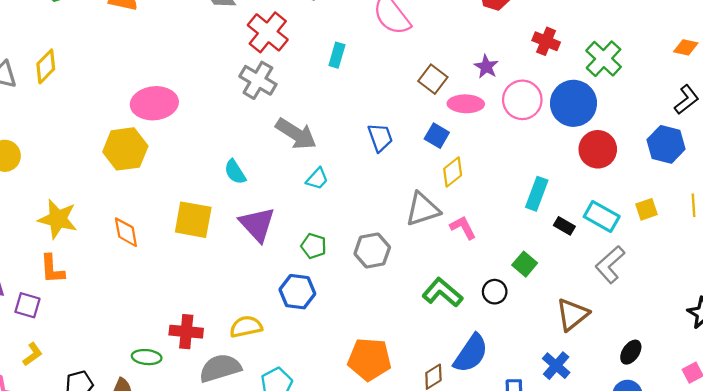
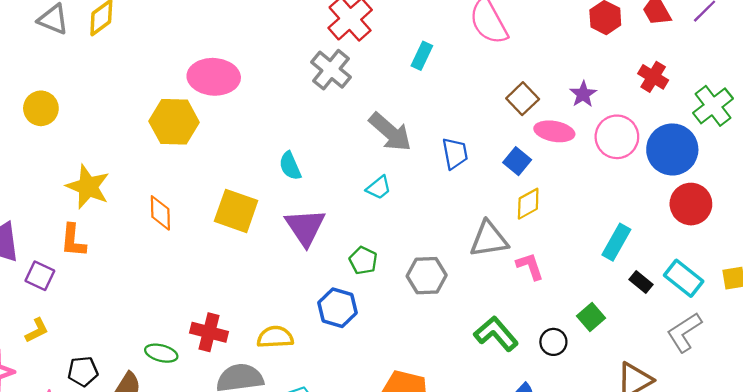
gray arrow: (296, 134) -> (390, 132), moved

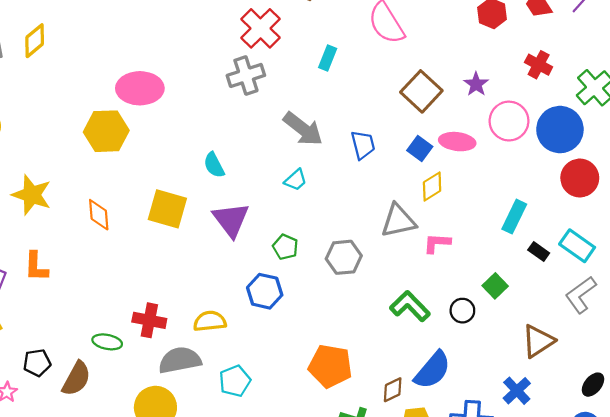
gray cross: (331, 70) -> (246, 75), turned 36
brown square: (523, 99) -> (421, 91), size x1.4
pink ellipse: (554, 131) -> (457, 142), moved
orange L-shape: (73, 241) -> (36, 267), moved
pink L-shape: (530, 266) -> (437, 243), turned -64

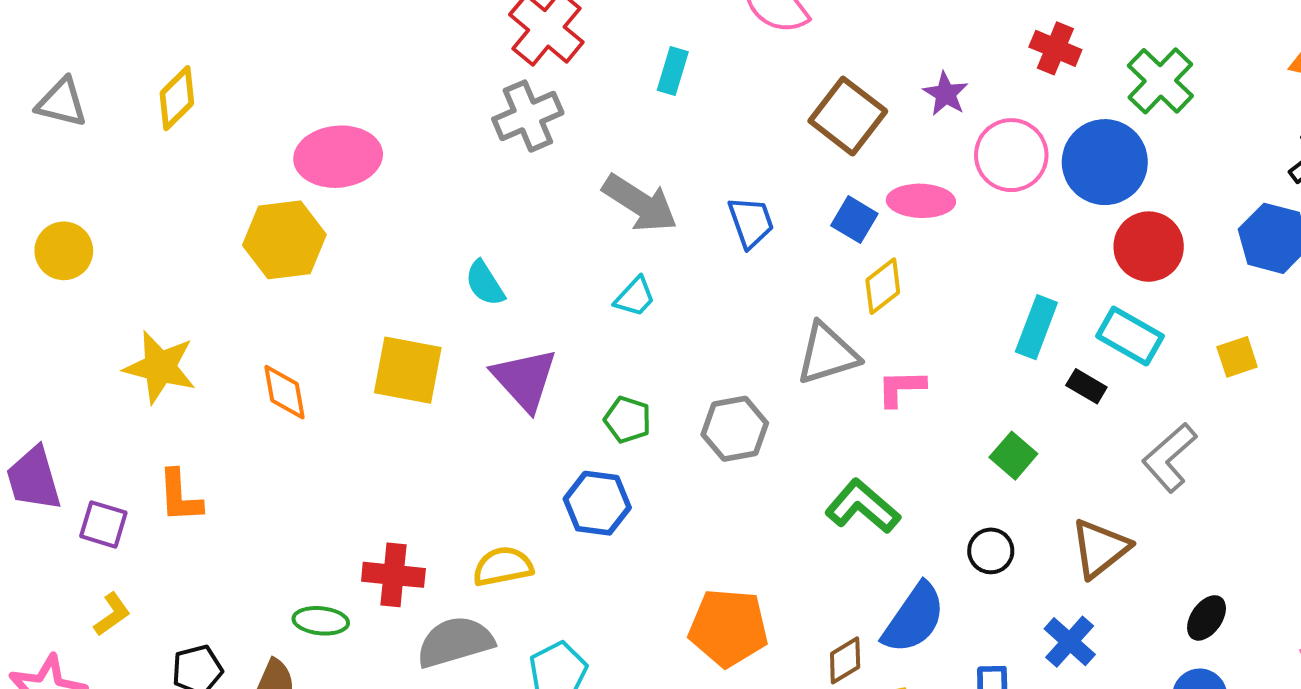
yellow diamond: (35, 41) -> (177, 98), moved
cyan rectangle: (577, 246) -> (1130, 336), moved
black circle: (462, 311) -> (991, 551), moved

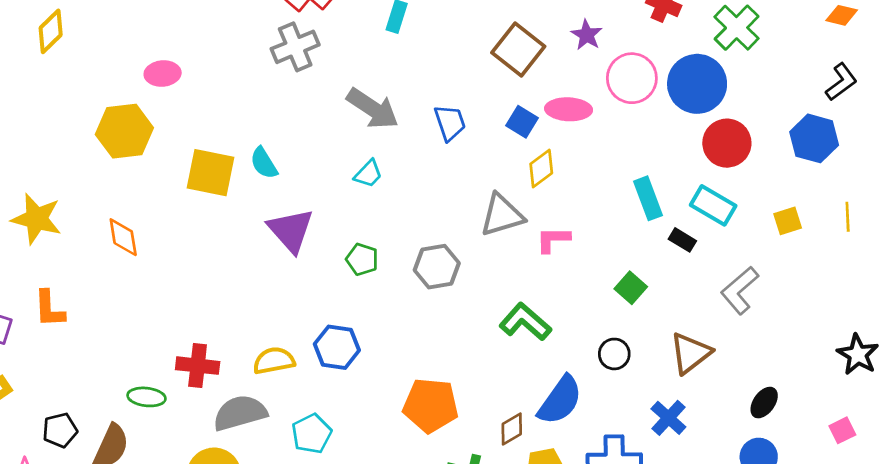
pink ellipse: (338, 157) -> (163, 74), size x0.6
cyan rectangle: (1036, 327) -> (648, 198), turned -42
yellow square: (408, 370) -> (210, 173), moved
blue hexagon: (597, 503) -> (337, 347), moved

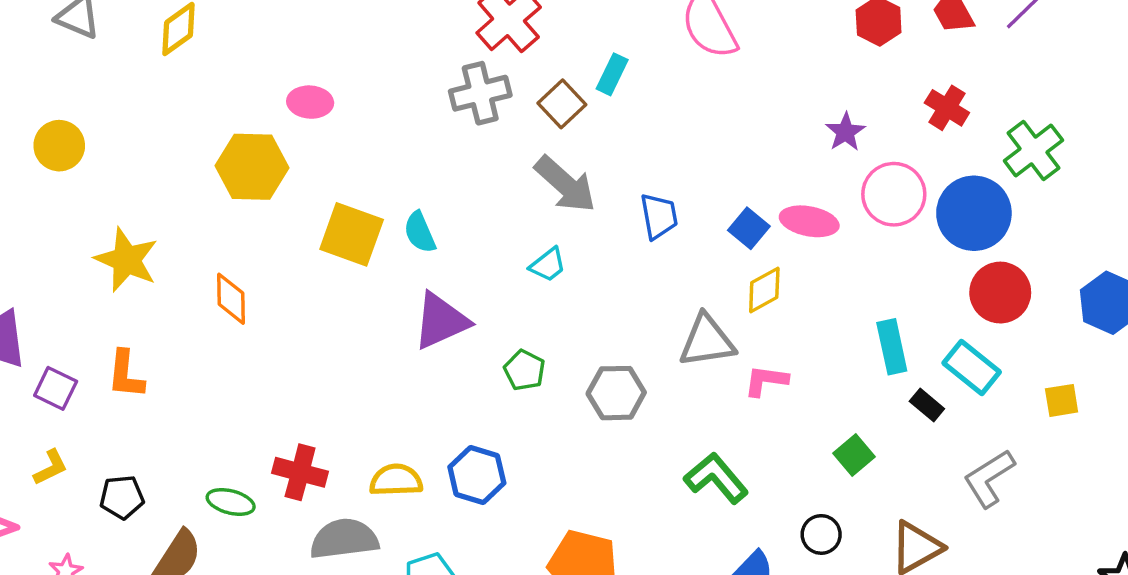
brown square: (518, 50) -> (562, 104), moved, size x0.7
purple triangle: (291, 230) -> (441, 321), turned 39
black pentagon: (60, 430) -> (122, 497), moved

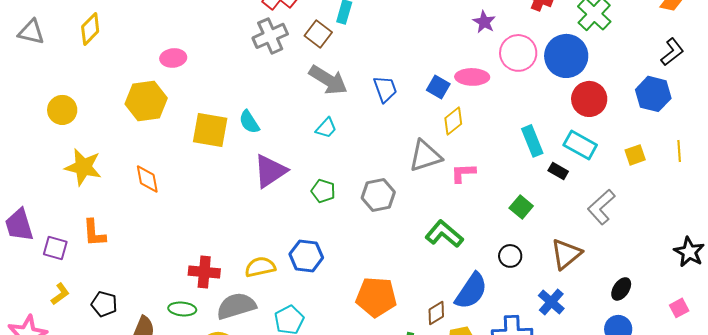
yellow circle: (59, 146) -> (62, 110), moved
black pentagon: (122, 497) -> (104, 304), turned 30
green ellipse: (231, 502) -> (182, 309), moved

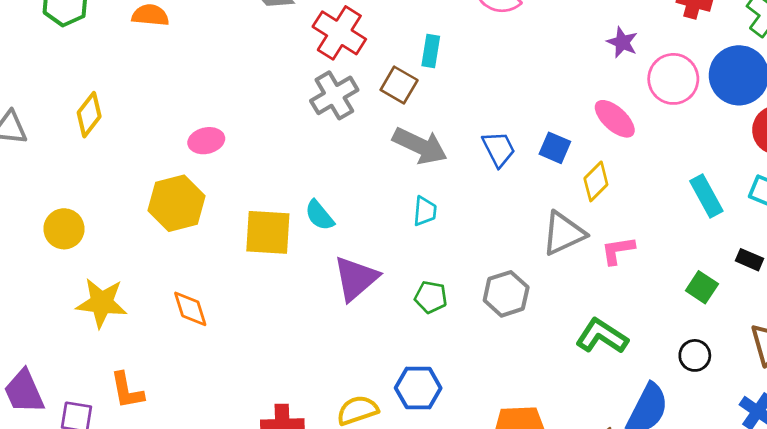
pink ellipse: (472, 77) -> (615, 119), turned 48
blue square: (438, 87) -> (555, 148), moved
cyan trapezoid: (326, 128) -> (425, 211), turned -30
black rectangle: (558, 171) -> (750, 260), moved

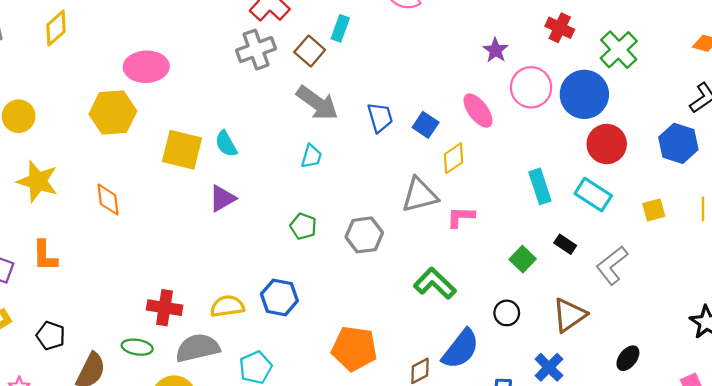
pink ellipse: (206, 141) -> (146, 67), size x1.5
purple triangle: (356, 278) -> (222, 198), moved, size x0.7

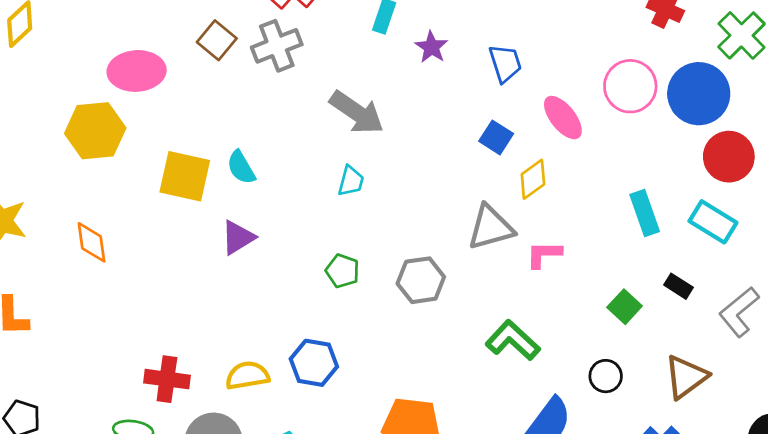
purple star: (496, 50) -> (431, 47), moved
brown square: (310, 51) -> (217, 40), moved
blue trapezoid: (380, 117) -> (505, 63), moved

